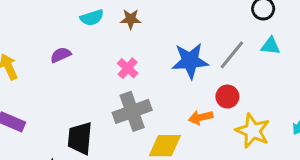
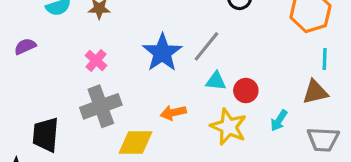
cyan triangle: (271, 46) -> (216, 81), moved
blue star: (190, 61) -> (162, 53), turned -30
red circle: (227, 97) -> (246, 91), moved

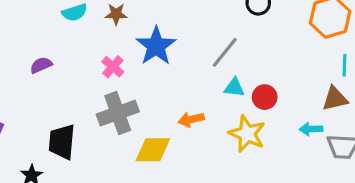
purple semicircle: (25, 46) -> (41, 65), moved
blue star: (162, 53) -> (156, 46), moved
cyan arrow: (279, 120) -> (311, 129), moved, turned 55

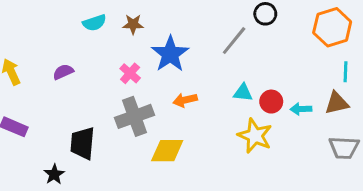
gray line: (225, 52) -> (234, 41), moved
orange arrow: (191, 119) -> (185, 100), moved
cyan arrow: (311, 129) -> (301, 109), moved

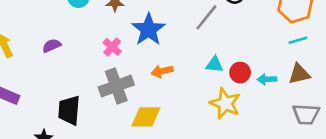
cyan line: (346, 72) -> (298, 40), moved, turned 72

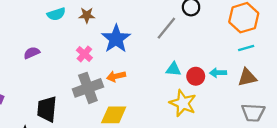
orange arrow: (162, 71) -> (116, 76), moved
cyan arrow: (267, 79) -> (218, 73), moved

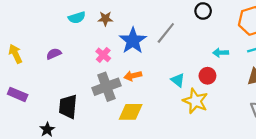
gray line: (166, 28) -> (166, 33), moved
cyan triangle: (173, 69) -> (178, 80), moved, turned 32
cyan arrow: (218, 73) -> (221, 53), moved

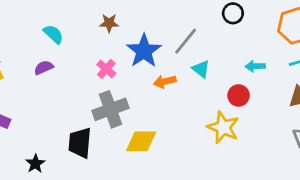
cyan semicircle: (77, 18) -> (53, 34), moved, turned -119
orange arrow: (133, 76) -> (165, 82), moved
cyan triangle: (178, 80) -> (201, 69), moved
black trapezoid: (68, 106) -> (80, 143), moved

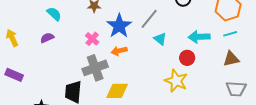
cyan arrow: (255, 66) -> (199, 37), size x1.5
orange arrow: (165, 82) -> (119, 51), moved

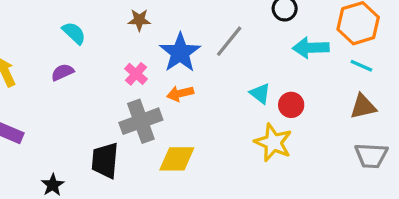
cyan line: (230, 34) -> (361, 66), turned 40
cyan arrow: (199, 37) -> (311, 48), moved
cyan triangle: (160, 39) -> (260, 93), moved

